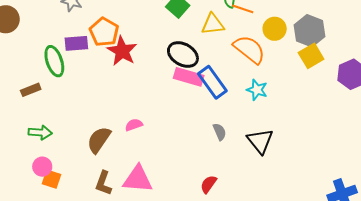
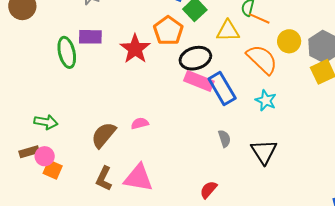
orange pentagon: (104, 32) -> (168, 31), moved
black ellipse: (183, 55) -> (195, 58), turned -52
brown rectangle: (31, 90) -> (29, 152), moved

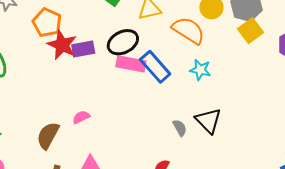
orange pentagon: (168, 31) -> (47, 22), moved
purple rectangle: (90, 37) -> (83, 49), moved
gray semicircle: (224, 139) -> (180, 128), moved

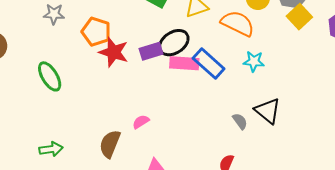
purple rectangle: (83, 49) -> (151, 51), moved

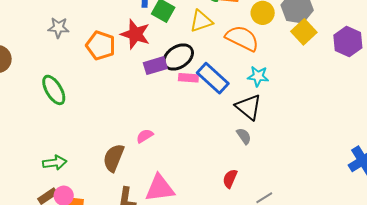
red star: (114, 52) -> (135, 34), moved
pink rectangle: (184, 63) -> (188, 78), size x0.7
black triangle: (268, 111) -> (249, 107), moved

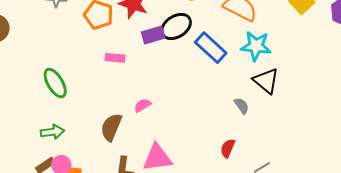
cyan star: (258, 76) -> (256, 46), size x1.4
pink rectangle: (188, 78) -> (115, 58), moved
green ellipse: (54, 90) -> (55, 83), moved
black triangle: (249, 107) -> (266, 81), moved

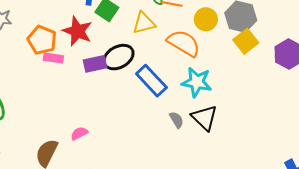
pink rectangle: (115, 58) -> (53, 58), moved
gray semicircle: (242, 106) -> (176, 120), moved

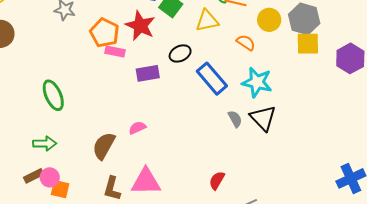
yellow square: (246, 41) -> (308, 44), turned 35
orange semicircle: (184, 43) -> (246, 43), size x0.6
black ellipse: (119, 57) -> (180, 53), size x0.7
purple rectangle: (95, 64) -> (148, 73), moved

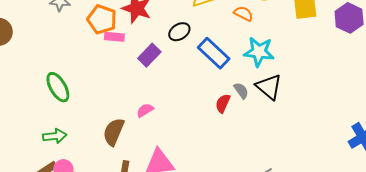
purple rectangle: (148, 73) -> (149, 55), turned -30
red semicircle: (217, 180) -> (223, 103), moved

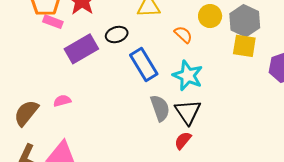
purple rectangle: (149, 55) -> (81, 49), size x1.4
gray semicircle: (241, 91) -> (160, 108), size x1.5
red semicircle: (223, 103) -> (183, 140), moved

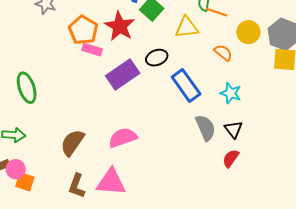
cyan star: (188, 76) -> (231, 93), size x0.7
pink semicircle: (62, 101) -> (123, 138), moved, size x1.6
black triangle: (188, 112) -> (233, 129), size x0.7

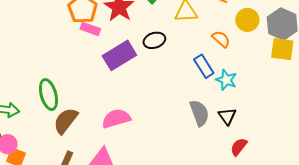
blue rectangle: (186, 85) -> (204, 66), moved, size x0.7
green ellipse: (27, 88) -> (48, 95), moved
red semicircle: (231, 158) -> (239, 147), moved

